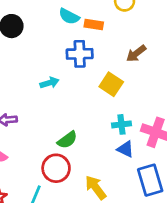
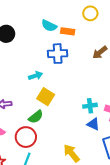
yellow square: (111, 84) -> (46, 97), moved
green semicircle: (67, 140) -> (36, 117), moved
red circle: (56, 168) -> (26, 137), moved

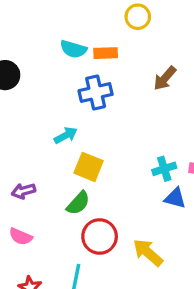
red circle: (26, 137) -> (100, 236), moved

